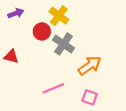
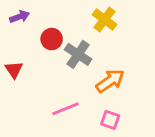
yellow cross: (59, 16) -> (105, 20), moved
red triangle: (11, 56) -> (14, 70), turned 42

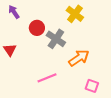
purple arrow: (20, 17) -> (14, 12), turned -104
pink square: (110, 120) -> (92, 86), moved

